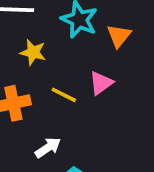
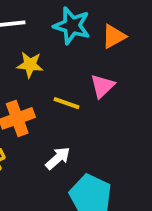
orange triangle: (119, 36) -> (114, 36), turned 30

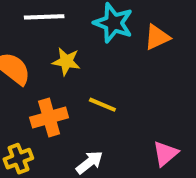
pink triangle: (102, 86) -> (165, 154), moved

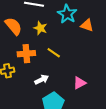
orange triangle: (157, 37) -> (87, 25), turned 32

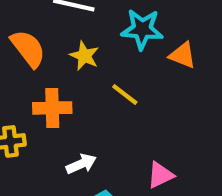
cyan star: (67, 14) -> (142, 29), turned -30
yellow line: (54, 53) -> (125, 95), moved

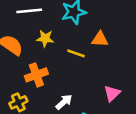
orange triangle: (183, 55) -> (100, 39), moved

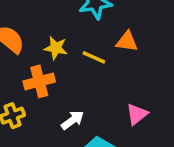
yellow star: (45, 38) -> (56, 48), moved

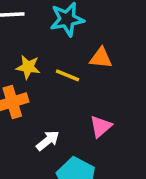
pink triangle: (137, 114) -> (101, 126), moved

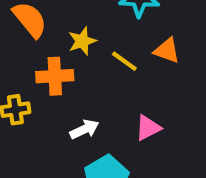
yellow star: (28, 67) -> (82, 41), turned 30

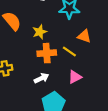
yellow line: (124, 61) -> (69, 52), moved
orange cross: (55, 76) -> (47, 53), moved

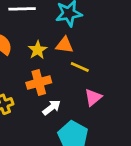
orange triangle: (84, 36) -> (64, 45), moved
orange cross: (47, 53) -> (39, 83), moved

